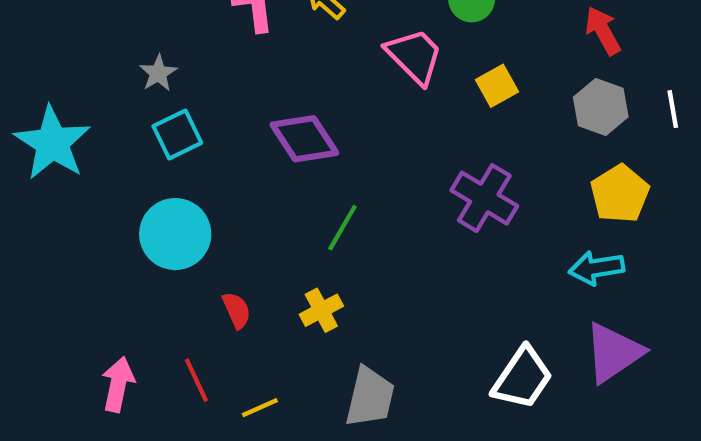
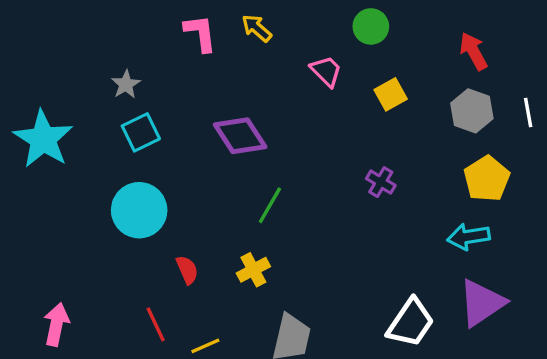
pink trapezoid: (414, 56) -> (326, 71), size x0.7
purple cross: (484, 198) -> (381, 182), size x0.6
pink arrow: (118, 384) -> (56, 324), moved

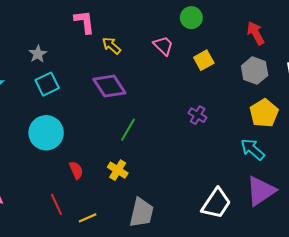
yellow arrow: (257, 28) -> (111, 46), moved
cyan arrow: (469, 237) -> (253, 149), turned 50
yellow cross: (253, 270) -> (118, 170), turned -30

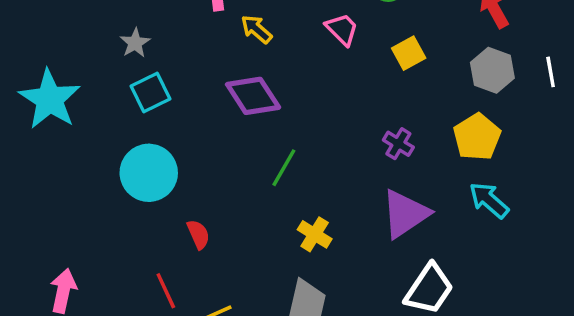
yellow pentagon: (264, 113) -> (477, 137), moved
yellow cross: (118, 170) -> (315, 234), moved
purple triangle: (261, 191) -> (405, 214), moved

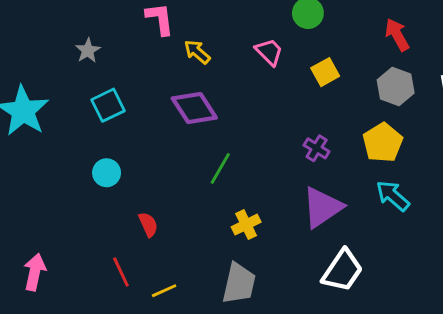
gray star: (135, 43) -> (88, 50), moved
cyan circle: (149, 173) -> (107, 173), size x0.6
yellow cross: (315, 234) -> (246, 225), turned 32

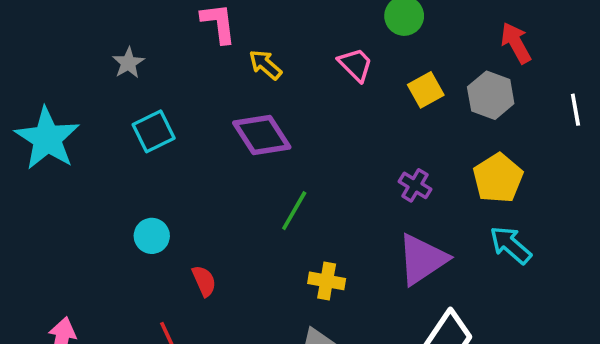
gray hexagon: (396, 86) -> (491, 95), moved
cyan circle: (107, 173) -> (152, 236), moved
yellow cross: (246, 225) -> (327, 281), turned 36

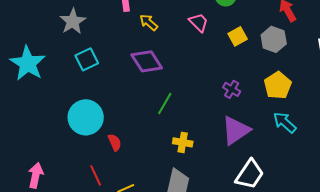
gray star: (128, 63) -> (73, 21), size x1.5
cyan circle: (152, 236) -> (86, 117), size x1.8

